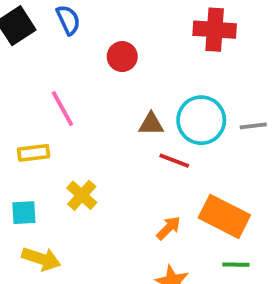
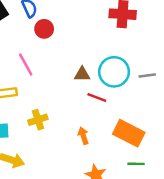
red circle: (122, 57) -> (44, 29), moved
yellow cross: (82, 195) -> (38, 120), turned 30
orange arrow: (168, 228) -> (83, 136), moved, turned -63

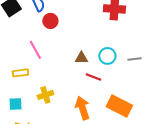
cyan circle: (114, 72) -> (107, 56), size x0.7
orange arrow: (83, 136) -> (82, 108), size x1.6

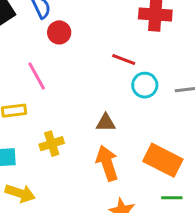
brown triangle: (81, 58) -> (106, 123), moved
red line: (93, 77) -> (124, 60), moved

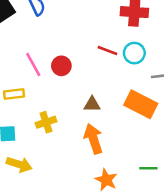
red circle: (59, 32) -> (61, 66), moved
cyan circle: (145, 85) -> (134, 53), moved
orange rectangle: (163, 160) -> (141, 104), moved

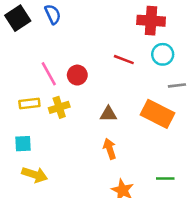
cyan circle: (134, 53) -> (163, 54), moved
yellow cross: (46, 122) -> (59, 107), moved
orange arrow: (93, 139) -> (110, 149), size x0.7

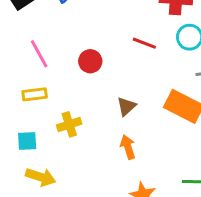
pink line: (49, 74) -> (39, 54), moved
yellow cross: (59, 107) -> (69, 124), moved
brown triangle: (108, 114) -> (126, 106), turned -42

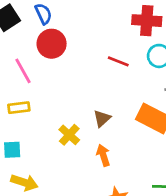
red circle: (90, 61) -> (52, 44), moved, size x1.4
yellow cross: (69, 124) -> (69, 135), moved, turned -30

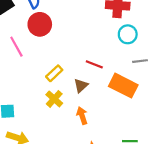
red line: (118, 61) -> (94, 64), moved
yellow rectangle: (19, 108) -> (54, 73), moved, turned -36

